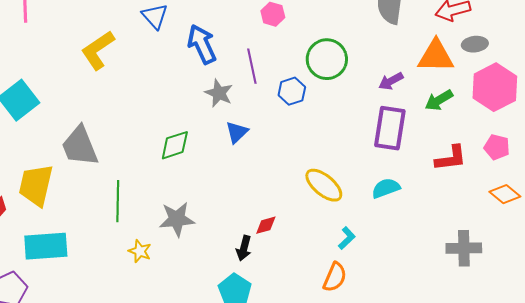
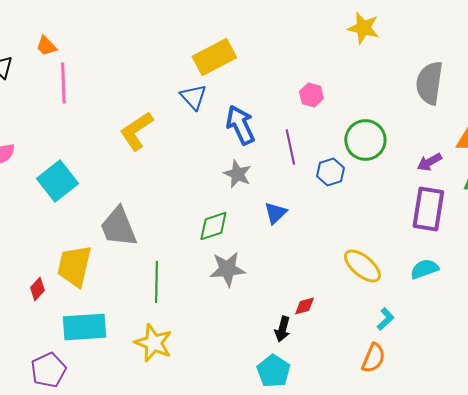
gray star: (219, 93) -> (237, 174), moved
gray star: (177, 219) -> (227, 269), moved
yellow star: (140, 251) -> (153, 343), moved, size x1.6

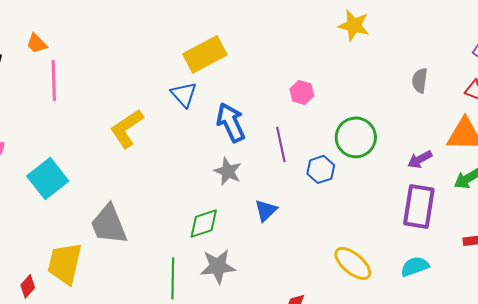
gray semicircle: (429, 83) -> (420, 80), size x0.6
green line: (156, 282) -> (173, 278), moved

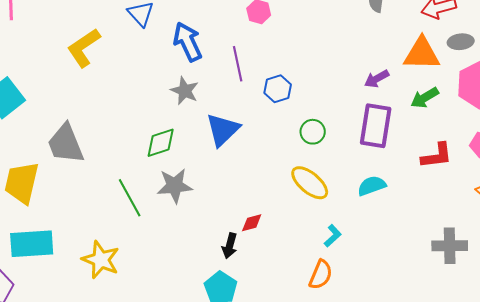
green circle: (356, 137) -> (313, 132), moved, size x0.6
blue triangle: (266, 210) -> (223, 130), size x1.5
green line: (173, 278) -> (130, 198), turned -30

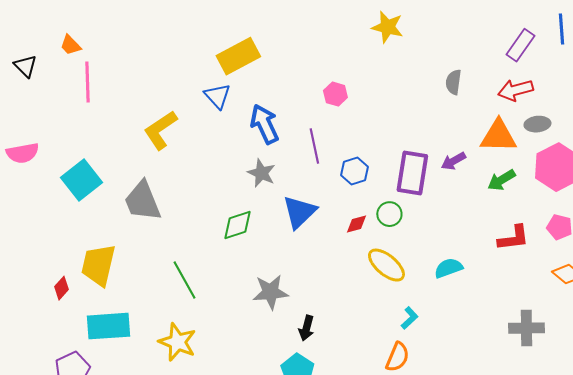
purple rectangle: (376, 126) -> (412, 173), moved
gray trapezoid: (66, 144) -> (142, 201), moved
gray star: (175, 186) -> (270, 292), moved
green line: (130, 198) -> (184, 280), moved
red diamond: (252, 223) -> (356, 224), moved

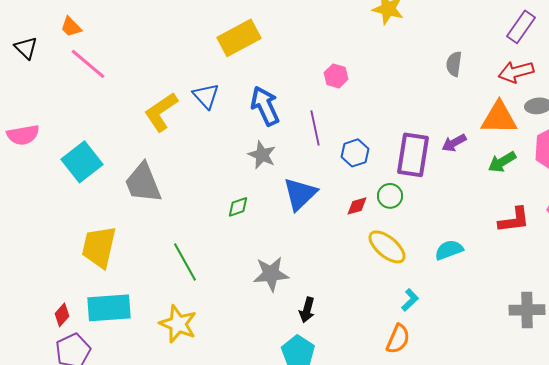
pink line: (87, 82) -> (88, 64), turned -48
blue triangle: (217, 96) -> (206, 96), moved
green diamond: (237, 225) -> (238, 207), size x0.7
red diamond: (61, 288) -> (62, 315), moved

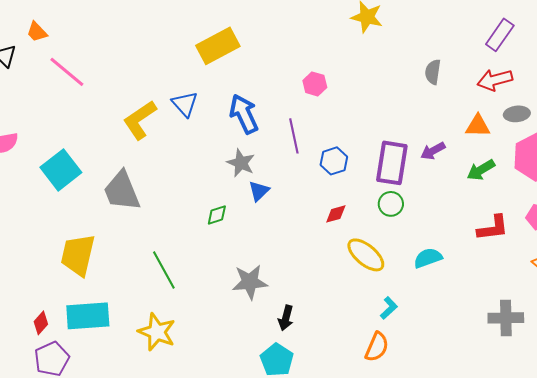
orange trapezoid: (71, 27) -> (37, 32), moved
orange triangle: (499, 118) -> (478, 126), size x0.7
blue triangle: (300, 194) -> (259, 191), moved, size x0.6
green circle: (390, 196) -> (391, 204), moved

